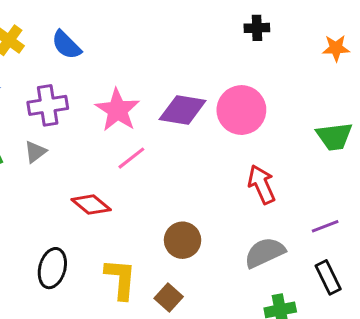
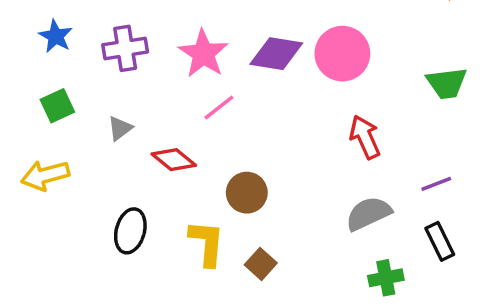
gray triangle: (35, 152) -> (120, 128), moved
brown circle: (183, 240) -> (247, 193), moved

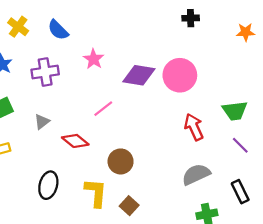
pink star: (203, 54) -> (94, 59), moved, size x0.7
green trapezoid: (447, 83) -> (235, 111), moved
purple line: (436, 184) -> (240, 145), moved, turned 66

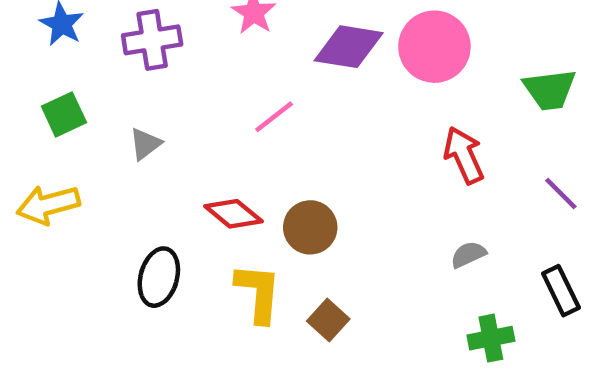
green trapezoid: (235, 111) -> (550, 90), moved
red diamond: (75, 141) -> (233, 214), moved
gray semicircle: (196, 174) -> (468, 254), size x0.6

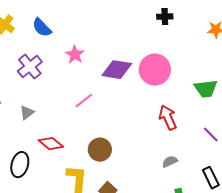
purple cross: (152, 40) -> (30, 67), turned -30
red diamond: (233, 214) -> (51, 144), moved
black ellipse: (159, 277) -> (20, 165), moved

